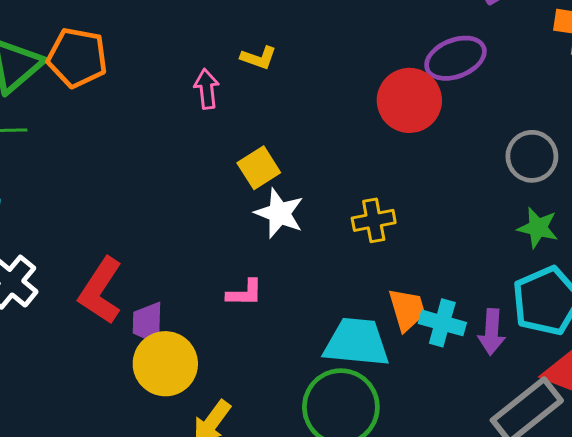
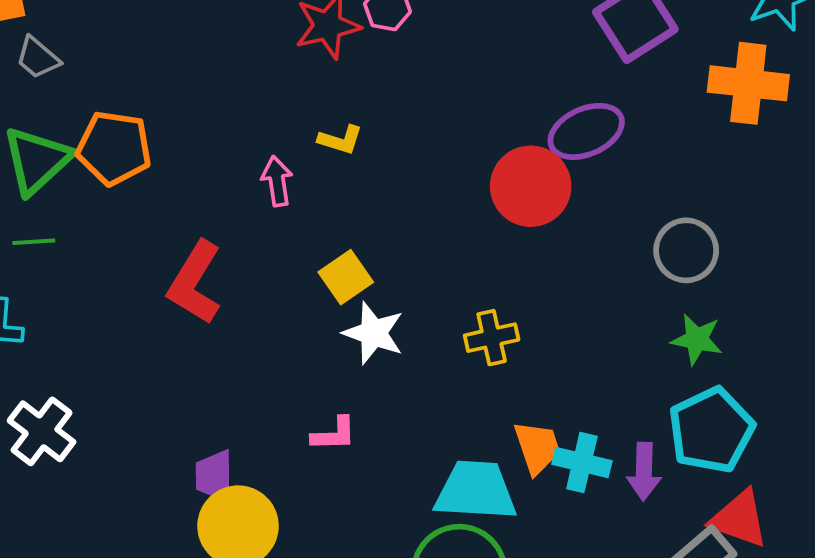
red L-shape: (101, 291) -> (195, 283), moved

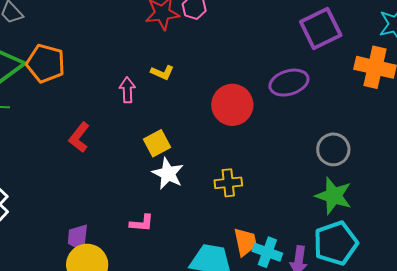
red circle: (531, 186) -> (232, 105), moved
red L-shape: (195, 283) -> (79, 137), size x0.7
green star: (697, 339) -> (334, 196), size x1.4

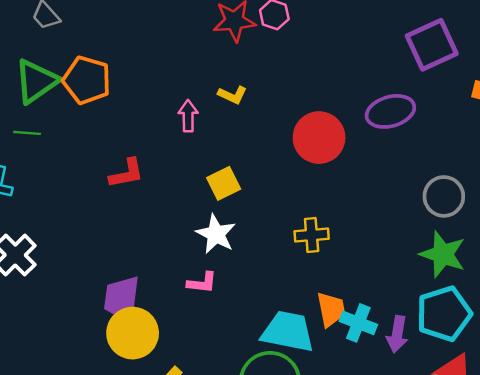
red L-shape: (79, 137) -> (127, 173), turned -140
white star: (168, 174) -> (216, 234), moved
purple trapezoid: (78, 238) -> (122, 299), size x1.4

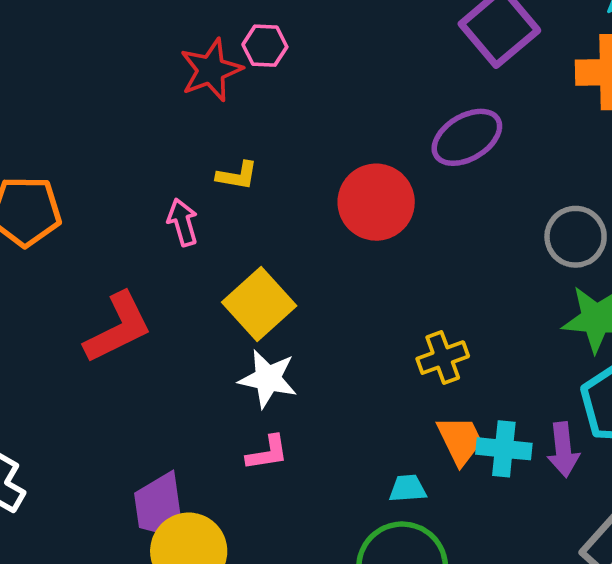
red L-shape: (127, 173) -> (118, 328), size x1.4
yellow square: (224, 183) -> (259, 304), size x1.4
yellow cross: (312, 235) -> (443, 358), moved
cyan trapezoid: (288, 332) -> (408, 488), size x0.5

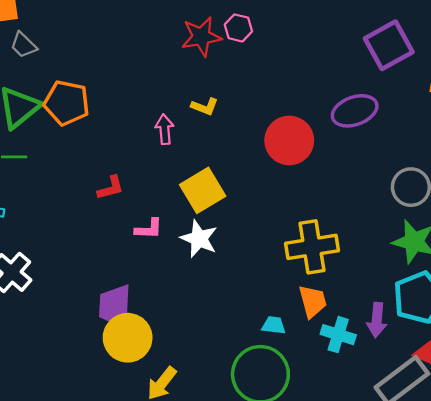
red L-shape: (118, 328) -> (111, 188), size x0.6
yellow cross: (443, 358) -> (312, 247), size x1.6
cyan cross: (504, 449) -> (338, 335), moved
pink L-shape: (267, 453) -> (149, 229), moved

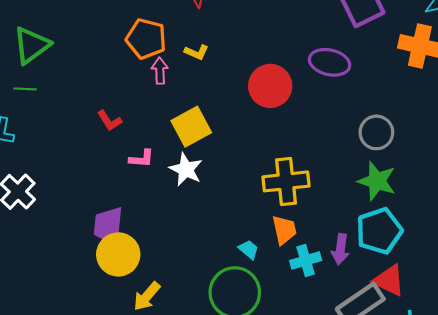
orange pentagon: (67, 103) -> (146, 39), moved
purple ellipse: (355, 111) -> (330, 62), turned 30
red L-shape: (111, 188) -> (109, 121), turned 70
cyan trapezoid: (274, 325) -> (249, 250), turned 30
cyan cross: (338, 335) -> (306, 261), turned -36

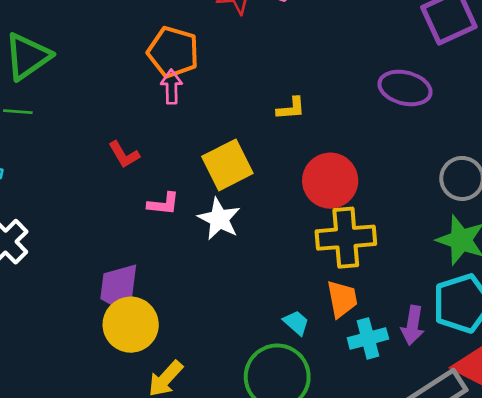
yellow L-shape: (196, 52) -> (291, 108), moved, turned -30
pink arrow: (160, 71) -> (171, 87), moved
red circle: (270, 86) -> (330, 181), moved

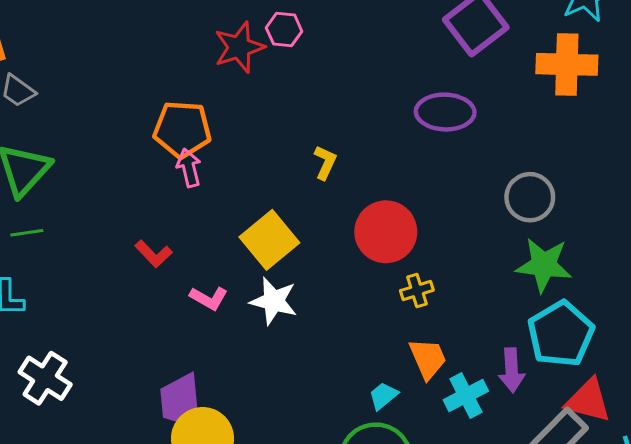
yellow L-shape: (291, 108) -> (325, 162), turned -48
pink L-shape: (163, 204) -> (209, 298), turned 36
yellow cross: (346, 238) -> (417, 290), size x0.5
cyan trapezoid: (296, 323) -> (383, 396), turned -68

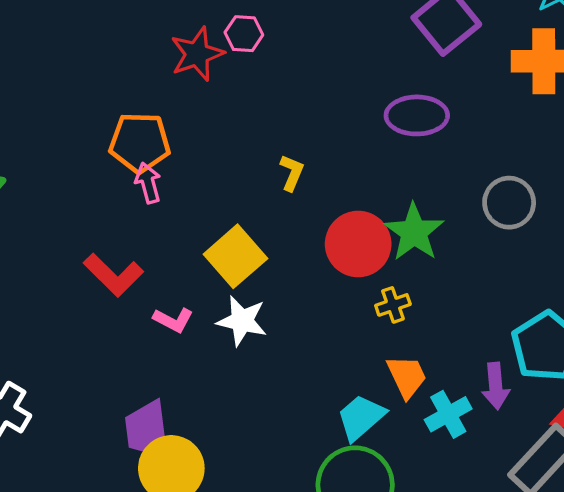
red L-shape: (154, 254) -> (113, 275), size x1.5
green star: (544, 265) -> (414, 232), moved, turned 30
cyan trapezoid: (383, 396) -> (361, 417), size x1.6

